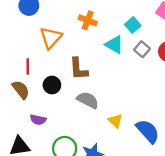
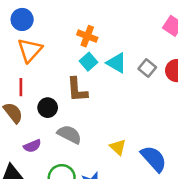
cyan square: (133, 25) -> (89, 62), moved
orange triangle: (51, 38) -> (30, 50), moved
gray semicircle: (88, 100) -> (69, 134), moved
purple semicircle: (38, 120) -> (32, 146), turned -35

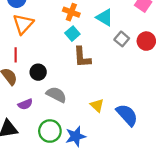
cyan triangle: (117, 63) -> (105, 17), moved
brown L-shape: (77, 90) -> (82, 57), moved

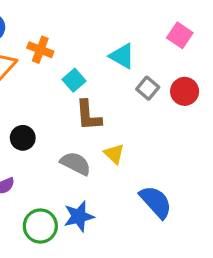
orange cross: (71, 12) -> (40, 50), moved
gray semicircle: (56, 95) -> (76, 163), moved
yellow triangle: (97, 105) -> (114, 154), moved
blue star: (76, 136) -> (79, 216), moved

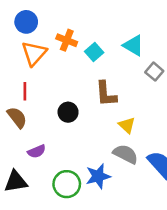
cyan square: (74, 80) -> (94, 52), moved
black circle: (23, 138) -> (68, 112), moved
gray semicircle: (76, 163) -> (126, 154), moved

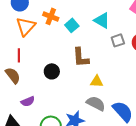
gray square: (154, 72) -> (118, 40), turned 32
yellow triangle: (127, 125) -> (97, 81), turned -40

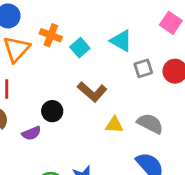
brown L-shape: (81, 57) -> (92, 92), turned -45
purple semicircle: (28, 101) -> (31, 133), moved
gray semicircle: (96, 103) -> (150, 124), moved

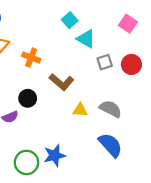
orange cross: (51, 35) -> (31, 57), moved
cyan square: (80, 48) -> (70, 20), moved

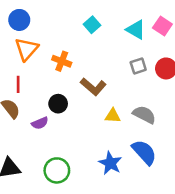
cyan square: (70, 20) -> (92, 25), moved
cyan triangle: (86, 39) -> (136, 30), moved
blue star: (54, 155) -> (110, 163), moved, turned -30

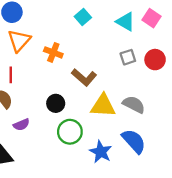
black circle: (58, 104) -> (56, 103), moved
yellow triangle: (113, 116) -> (103, 106), size x1.6
purple semicircle: (40, 123) -> (21, 125), moved
green circle: (57, 170) -> (70, 132), moved

